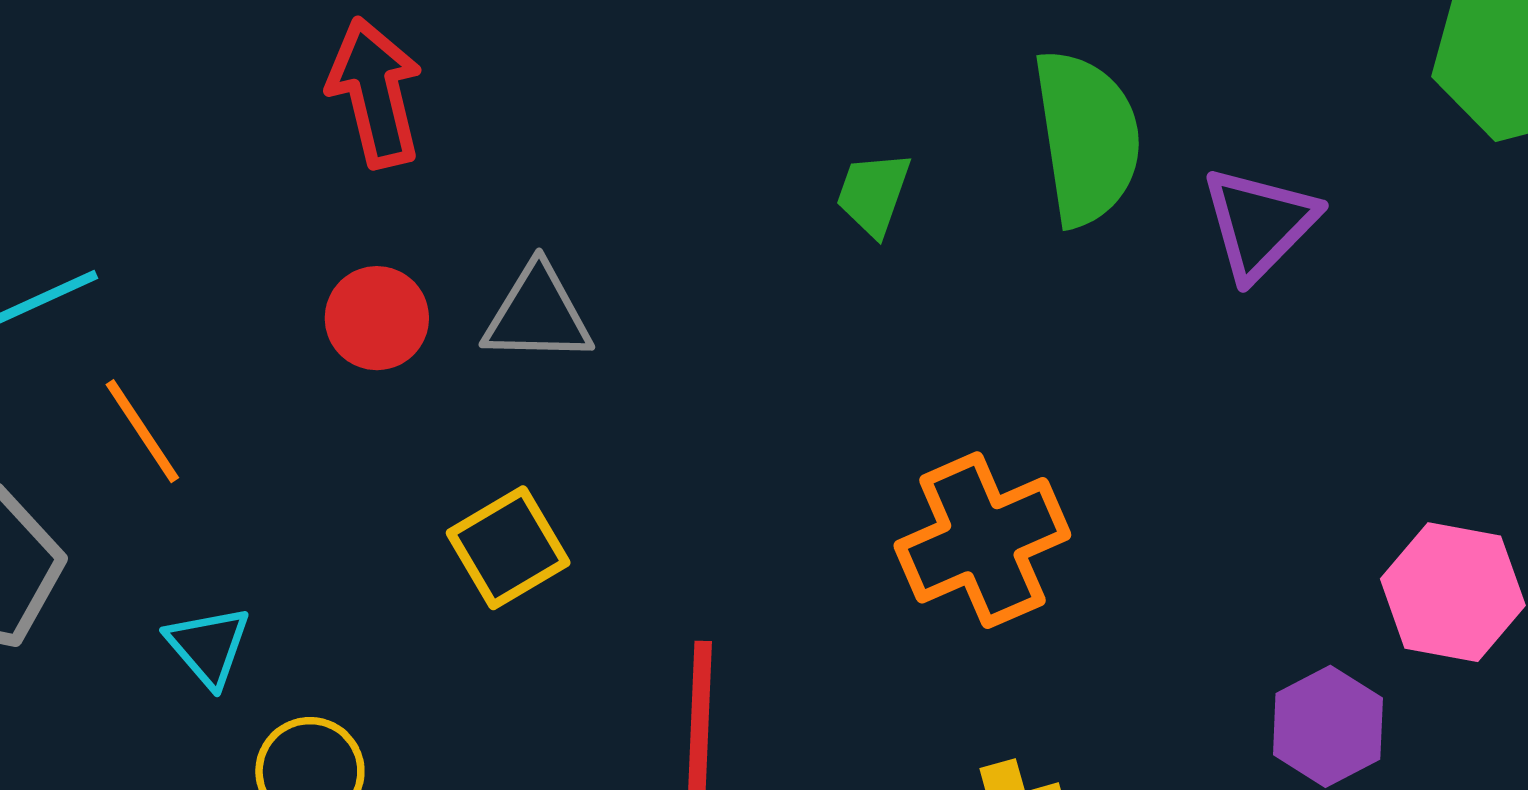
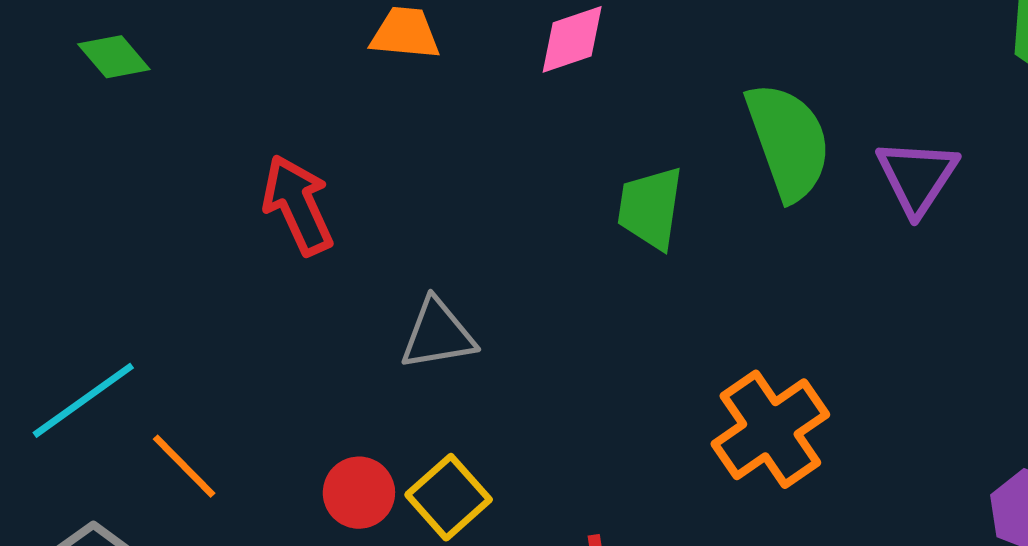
green trapezoid: (873, 194) -> (650, 208), size x1.4
red circle: (377, 318) -> (359, 493), moved

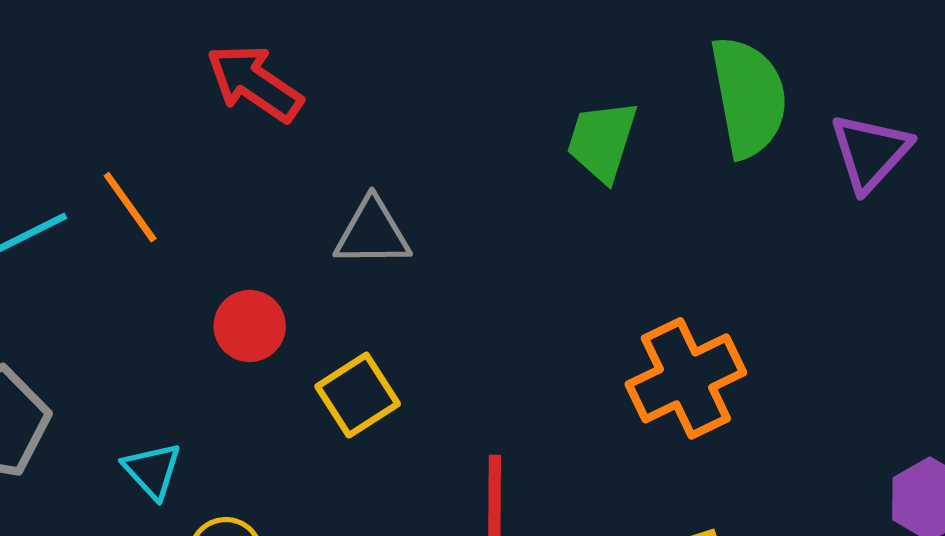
red arrow: (298, 205) -> (254, 83), turned -40
orange line: (184, 466) -> (130, 207), moved
red circle: (359, 493) -> (250, 326), moved

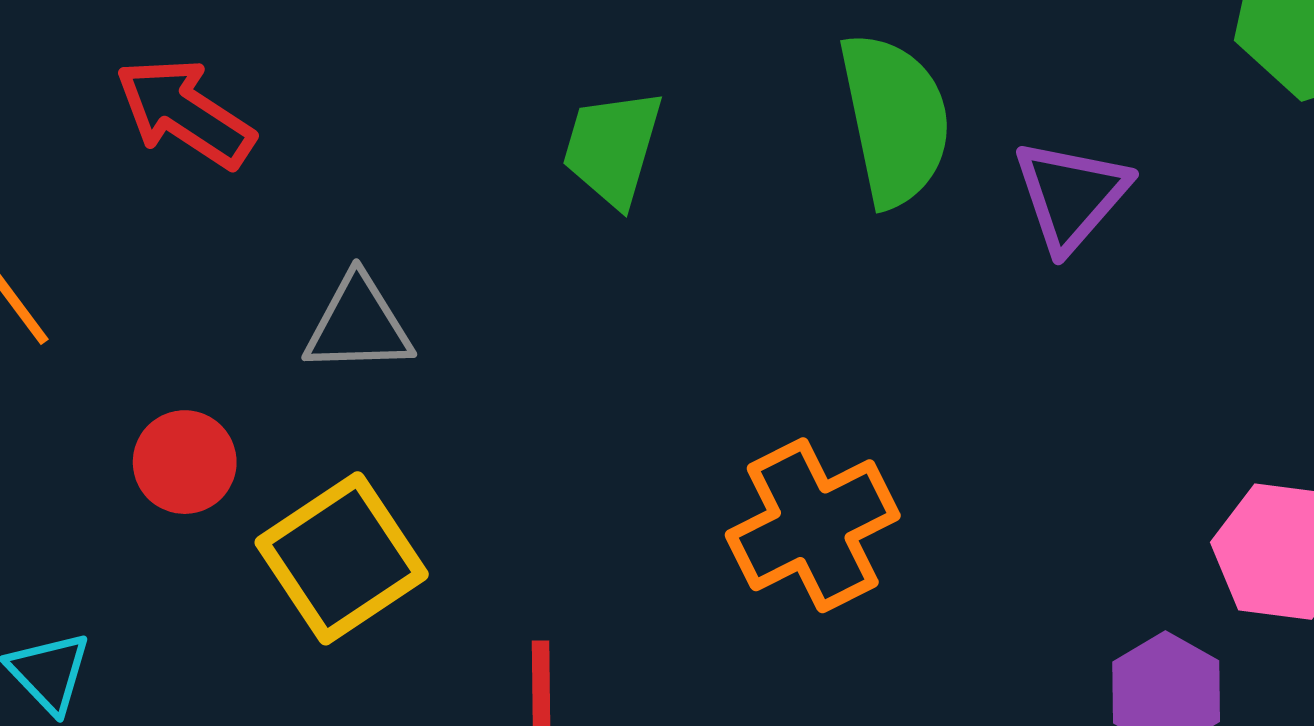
green trapezoid: (602, 141) -> (612, 148), moved
yellow square: (358, 395) -> (342, 558), size x1.4

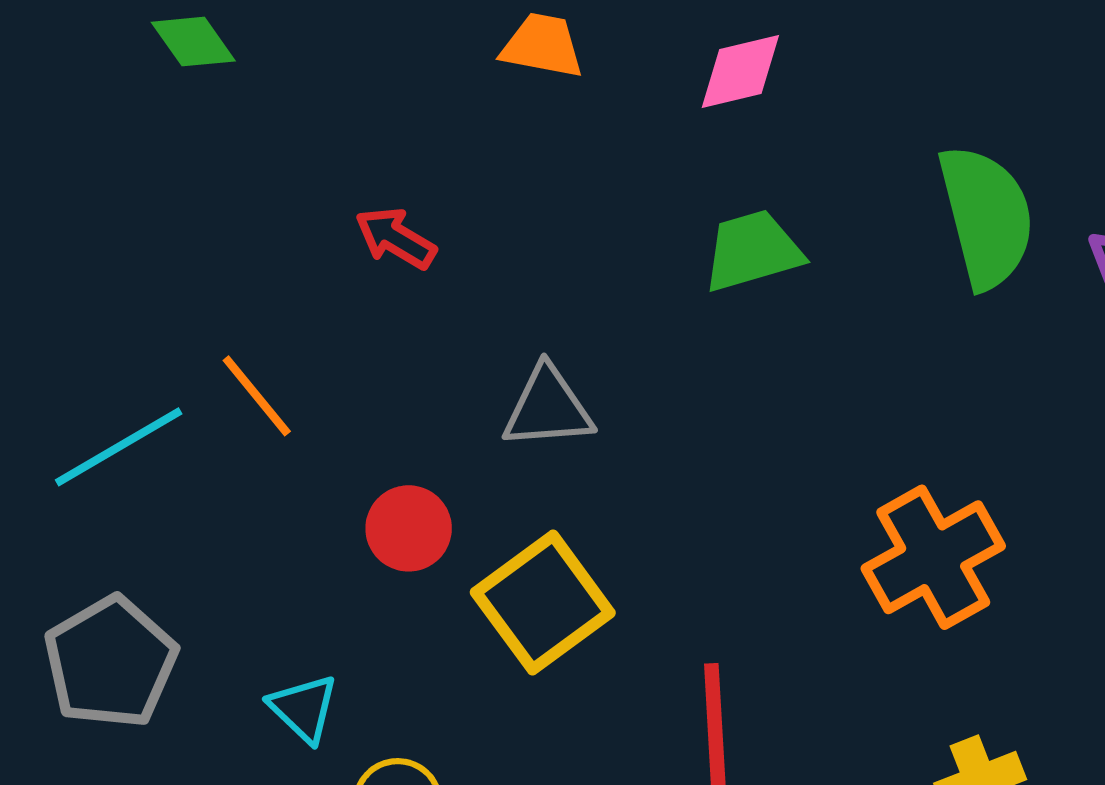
red arrow: (185, 113) -> (396, 238), size x0.7
green trapezoid: (612, 148) -> (752, 251), turned 60

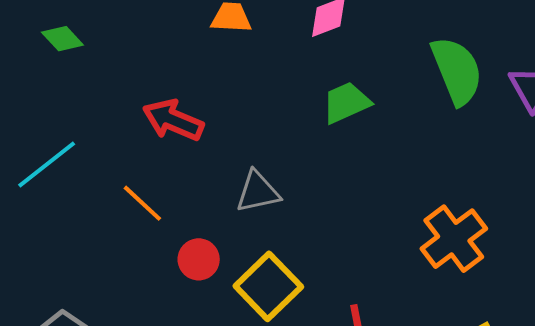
red arrow: (396, 238) -> (173, 120), size x1.5
orange line: (257, 396) -> (142, 203), moved
cyan line: (119, 447) -> (47, 165), moved

